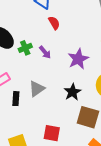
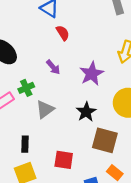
green cross: (25, 48) -> (26, 88), moved
black rectangle: (16, 99) -> (25, 144), moved

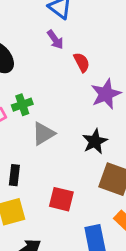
red semicircle: (63, 33) -> (82, 62), moved
purple arrow: (53, 67) -> (55, 40), moved

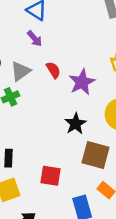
red semicircle: (82, 62) -> (53, 70), moved
gray triangle: (43, 134) -> (21, 71), moved

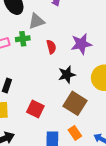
red semicircle: (53, 70) -> (51, 47), moved

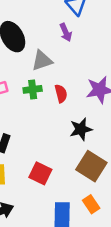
green cross: (23, 39) -> (33, 89), moved

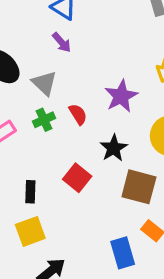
gray triangle: (42, 61) -> (44, 83), turned -40
red square: (40, 173) -> (77, 178), moved, turned 30

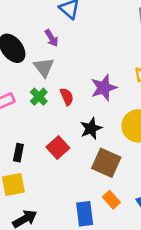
purple arrow: (62, 42) -> (52, 38), moved
green cross: (44, 120) -> (39, 97), turned -30

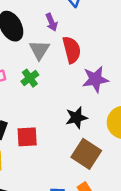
red semicircle: (67, 97) -> (72, 50), moved, size x1.5
red square: (58, 148) -> (27, 137), moved, turned 30

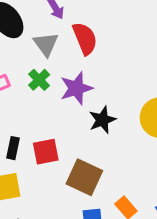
purple star: (95, 79) -> (76, 88), moved
brown square: (86, 154) -> (84, 177), moved

